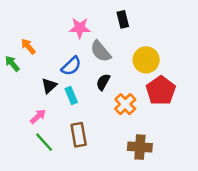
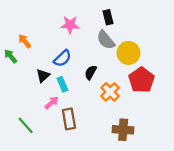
gray semicircle: (101, 51) -> (106, 40), moved
pink arrow: (38, 116) -> (52, 103), moved
green line: (44, 142) -> (26, 125), moved

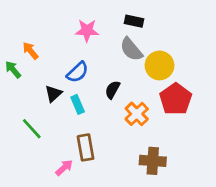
black rectangle: (108, 17) -> (134, 21), turned -64
pink arrow: (52, 103) -> (64, 168), moved
green line: (26, 125) -> (32, 129), moved

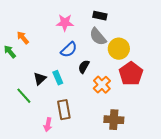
blue semicircle: (78, 72) -> (69, 50), moved
black triangle: (53, 94) -> (40, 79), moved
pink arrow: (64, 168) -> (48, 125), turned 144

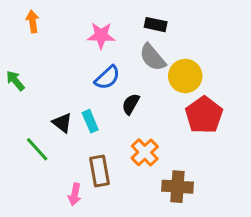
orange arrow: (23, 38) -> (33, 21), moved, turned 32
black triangle: (40, 79) -> (62, 123), turned -40
orange cross: (102, 85) -> (145, 152), moved

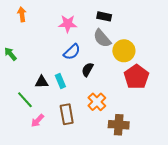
black triangle: (62, 123) -> (42, 82), turned -40
pink arrow: (75, 194) -> (37, 121), moved, turned 32

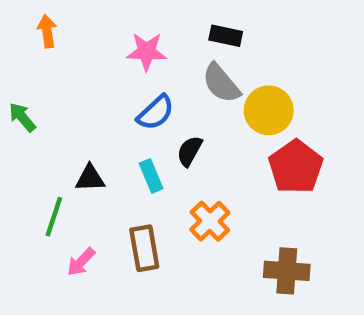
cyan rectangle: (60, 81) -> (151, 176), moved
green line: (25, 100) -> (54, 217), turned 60
brown cross: (119, 125) -> (287, 271), moved

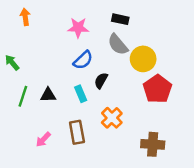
green line: (54, 217) -> (23, 96), moved

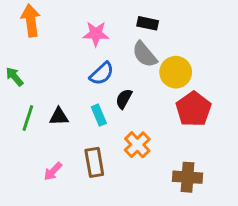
orange arrow: (25, 17) -> (31, 20), size x1.5

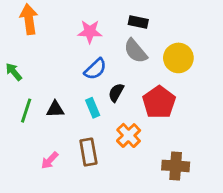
yellow circle: (176, 72) -> (178, 58), moved
red pentagon: (193, 109) -> (159, 102), moved

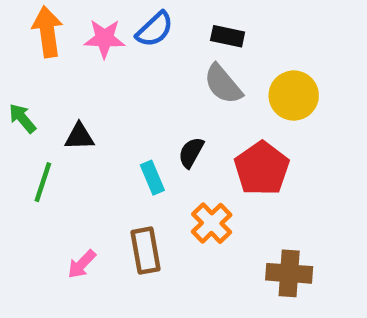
pink star: (90, 32) -> (104, 39), moved
blue semicircle: (95, 69) -> (155, 29), moved
black triangle: (55, 109) -> (79, 137), moved

